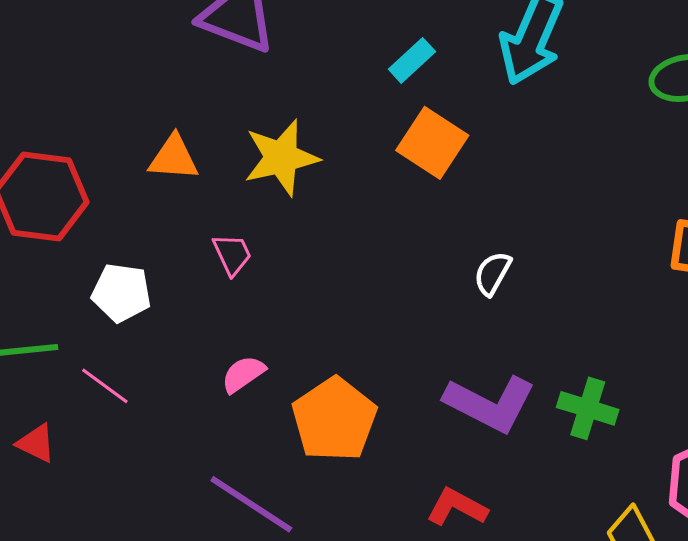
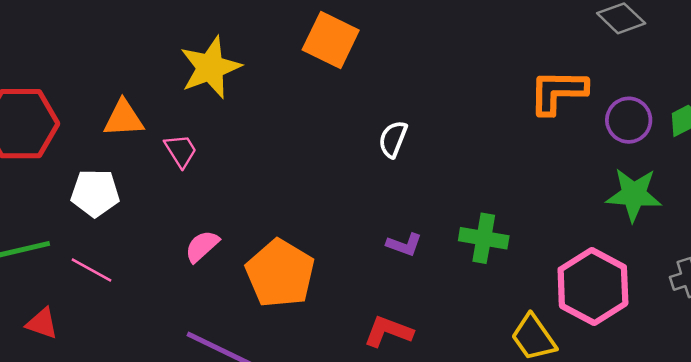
orange triangle: (174, 158) -> (124, 119), moved
purple L-shape: (490, 404) -> (404, 245), size x0.5

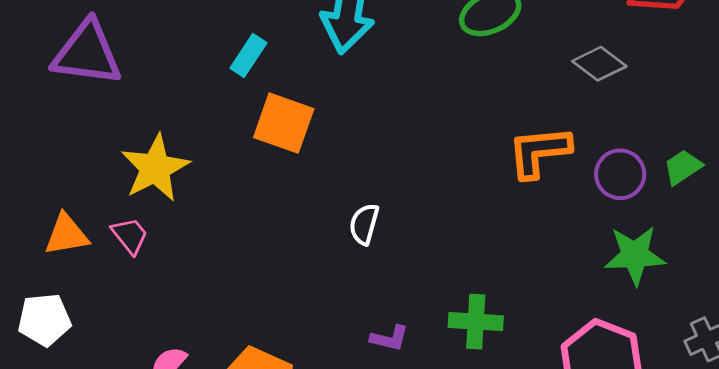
pink trapezoid: (181, 151) -> (130, 236), moved

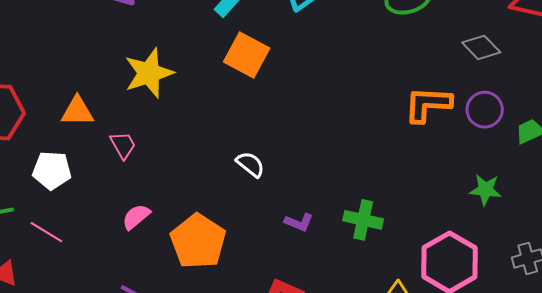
purple circle: (620, 174) -> (485, 110), moved
white semicircle: (364, 224) -> (250, 164), moved, turned 104
pink trapezoid: (130, 236) -> (123, 145), moved
green star: (635, 255) -> (485, 190), size x0.7

